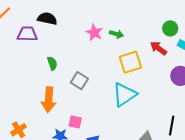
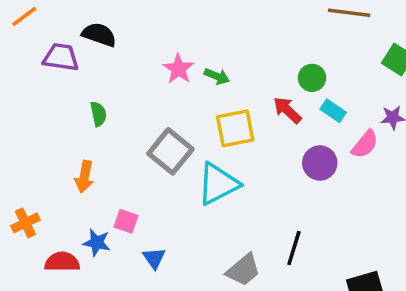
gray square: (79, 81) -> (170, 151), moved, size x1.4
orange arrow: (49, 100) -> (84, 177), size x0.7

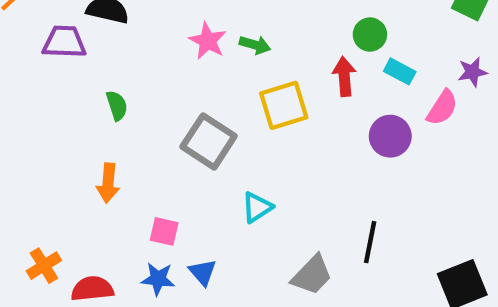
red arrow: (287, 110) -> (344, 77), turned 48
cyan triangle: (218, 184) -> (257, 207), moved, size x0.6
orange cross: (25, 223) -> (44, 266), moved
blue star: (97, 243) -> (158, 279), moved

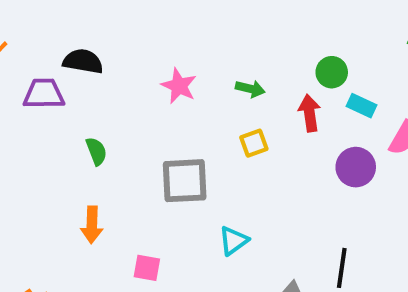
green arrow: (255, 45) -> (250, 89), moved
yellow square: (284, 105) -> (254, 143), size x0.6
gray square: (209, 141) -> (185, 181), turned -33

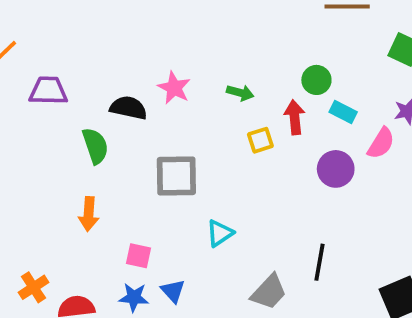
black semicircle: (83, 61) -> (128, 108), moved
yellow square: (254, 143) -> (260, 140), moved
green semicircle: (96, 151) -> (95, 146), size x1.4

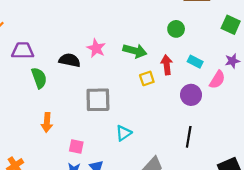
green circle: (316, 80) -> (176, 29), moved
green arrow: (240, 93) -> (135, 51), size x1.5
green semicircle: (95, 146) -> (39, 78), moved
black line: (320, 262) -> (189, 137), moved

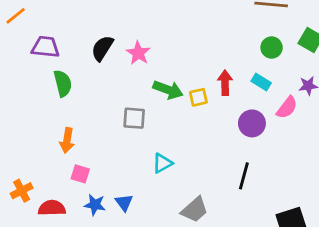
green circle: (176, 29) -> (272, 48), moved
green arrow: (135, 51) -> (168, 90), moved
black semicircle: (70, 60) -> (102, 48), moved, turned -75
gray square: (98, 100) -> (134, 118), size x0.7
pink square: (76, 147) -> (80, 174), moved

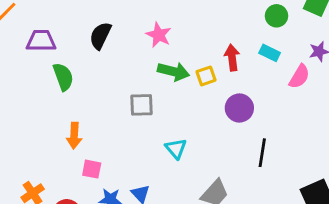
pink star: (138, 53) -> (159, 35), moved
purple circle: (252, 123) -> (239, 108), moved
cyan triangle: (162, 163) -> (176, 149), turned -35

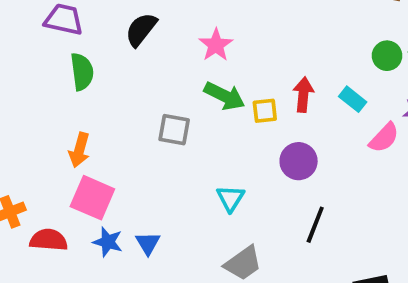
green circle: (276, 16) -> (387, 56), moved
cyan triangle: (176, 149) -> (230, 198), moved
pink square: (92, 169) -> (92, 198), size x1.6

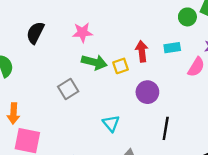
pink star: (216, 45) -> (82, 32), turned -30
cyan rectangle: (353, 99) -> (172, 48), turned -35
gray square: (174, 130) -> (68, 89), turned -30

